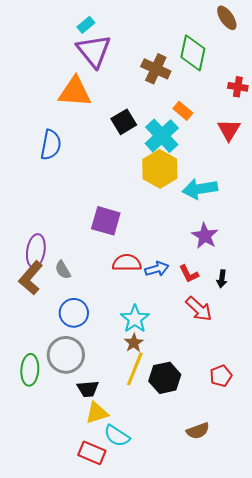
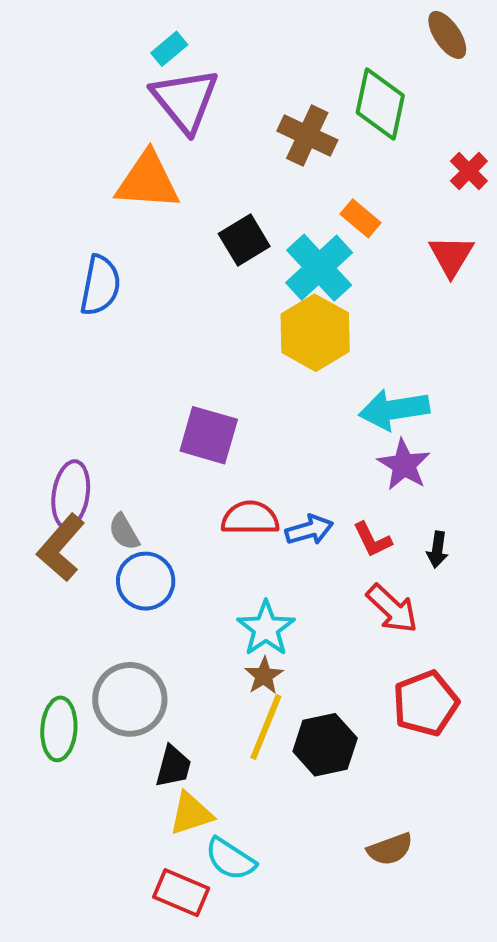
red cross: (238, 87) -> (469, 171), turned 36
cyan arrow: (200, 189) -> (394, 410), moved
blue circle: (74, 313) -> (146, 581), moved
red pentagon: (221, 376) -> (426, 703), moved, size x1.5
black trapezoid: (88, 389) -> (173, 766), turned -70

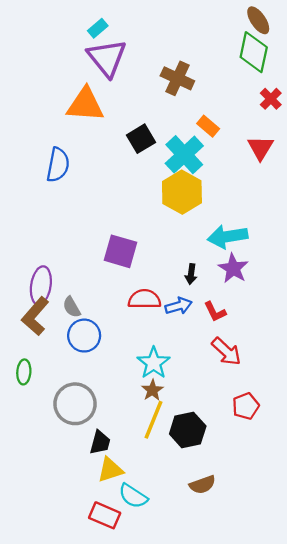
green diamond: (380, 104) -> (254, 52), moved
black arrow: (437, 550) -> (191, 274), moved
red pentagon: (426, 703) -> (246, 406), size x0.7
green ellipse: (59, 729) -> (24, 372), moved, size x0.7
brown semicircle: (390, 849) -> (202, 485), moved

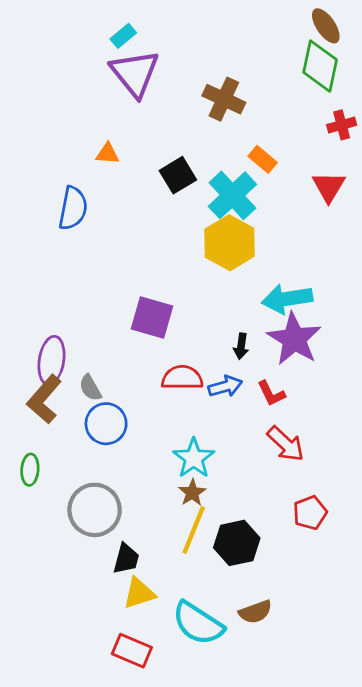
red cross: (271, 99) -> (342, 125), turned 30
orange triangle: (85, 105) -> (107, 154), moved, size x0.5
purple star: (233, 268) -> (294, 339), size x1.4
cyan semicircle: (133, 496) -> (198, 623), moved, size x1.4

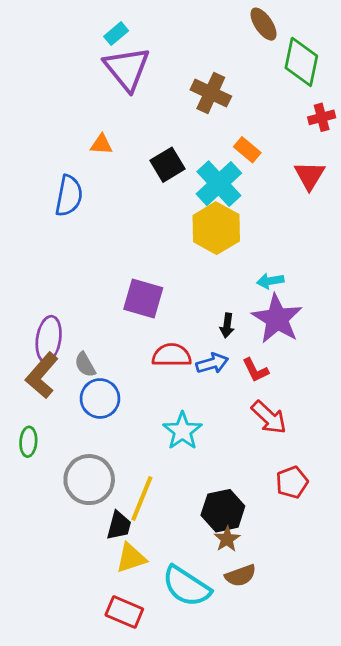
brown ellipse: (326, 26) -> (264, 24), moved
cyan arrow: (287, 299) -> (270, 281), size x0.6
brown star: (192, 493) -> (227, 539), moved
yellow line: (194, 530) -> (142, 498), moved

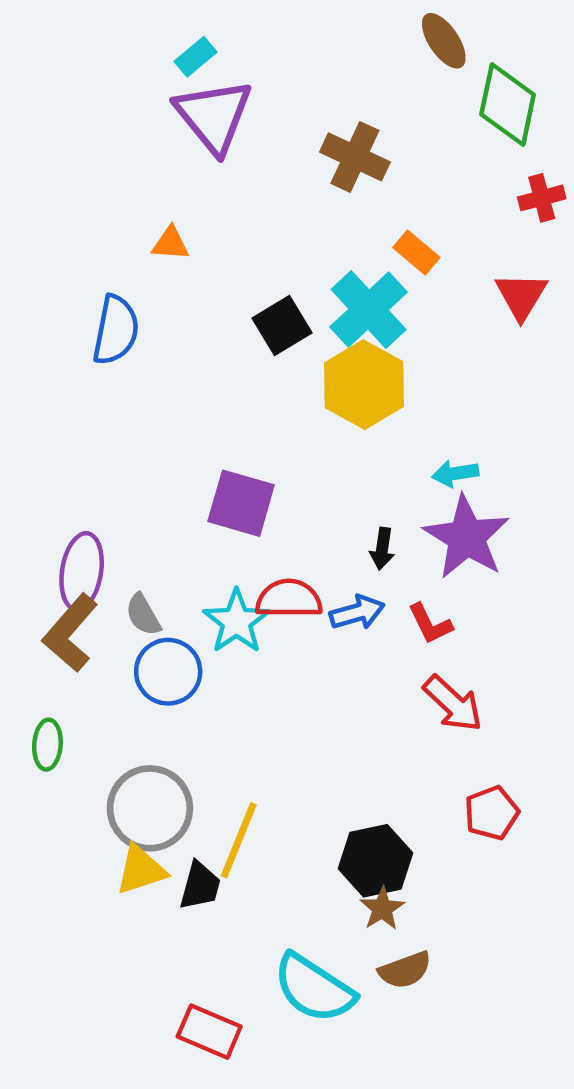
black square: (168, 165) -> (282, 325), moved
cyan star: (182, 431) -> (236, 622), moved
yellow triangle: (131, 558) -> (141, 870), moved

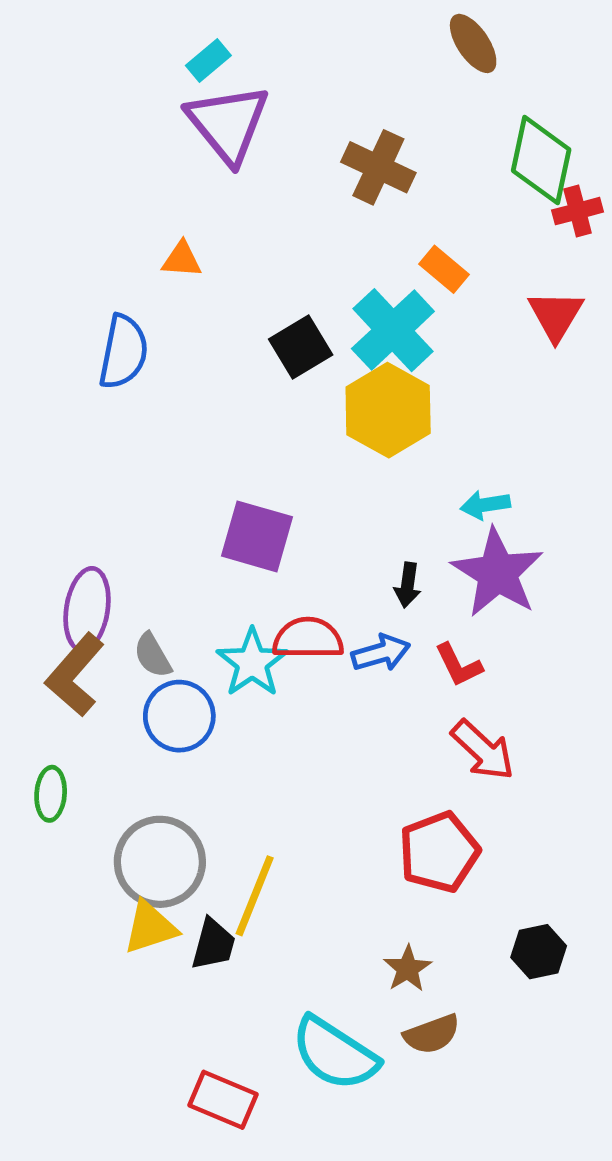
green diamond: (508, 105) -> (541, 160), moved
red pentagon: (492, 813) -> (439, 852), moved, size x1.4
black hexagon: (375, 861) -> (539, 952), moved, size x0.7

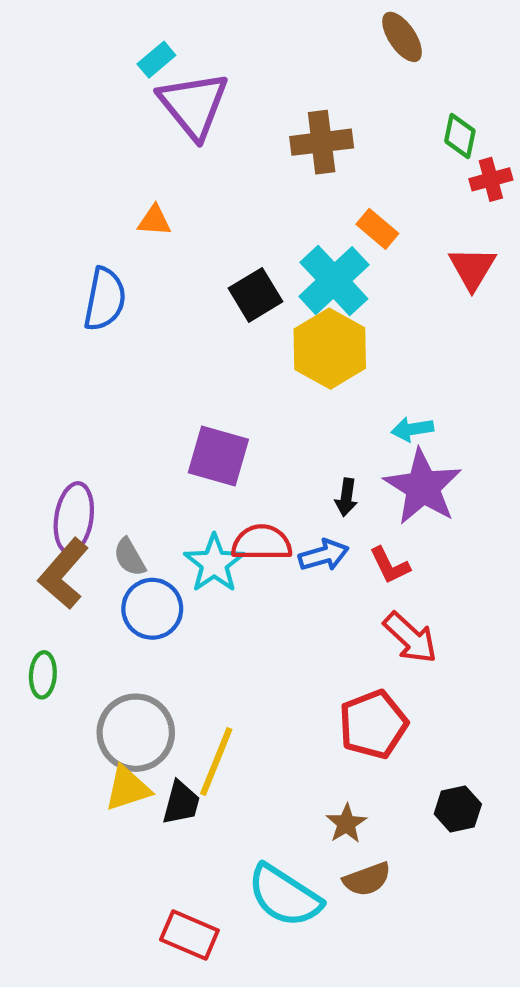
cyan rectangle: (208, 60) -> (156, 60), moved
green diamond: (541, 160) -> (460, 136), size x0.6
brown cross: (378, 167) -> (322, 142), turned -32

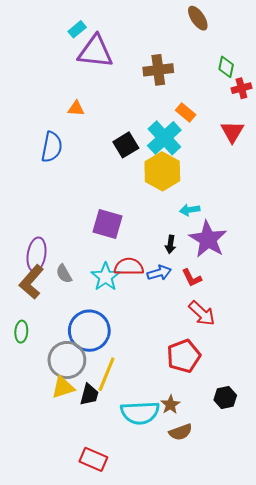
purple triangle: (194, 105) -> (95, 52), turned -45
cyan arrow: (412, 429) -> (190, 210), moved
blue circle: (152, 609) -> (89, 331), moved, size x1.4
cyan semicircle: (284, 896) -> (140, 413), moved, turned -36

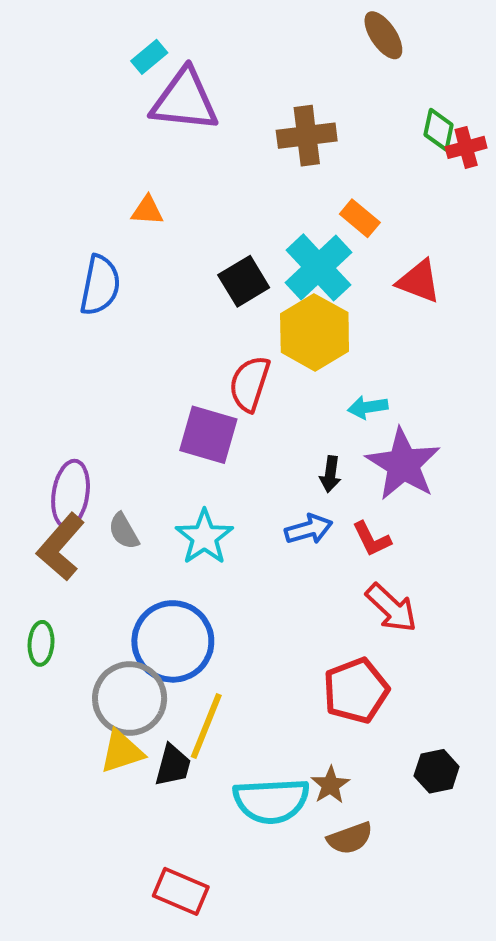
red cross: (241, 88) -> (466, 147), moved
red triangle: (232, 132) -> (419, 281), moved, turned -40
red semicircle: (129, 267) -> (250, 384), moved, turned -72

